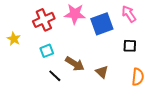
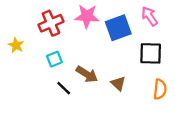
black square: (130, 46) -> (151, 53), size x1.5

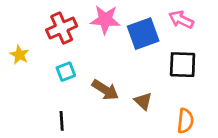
pink arrow: (150, 16) -> (181, 20), turned -30
black line: (64, 88) -> (62, 121), moved, turned 42
orange semicircle: (160, 89) -> (185, 121), moved

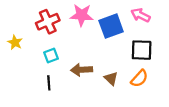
brown arrow: (105, 90) -> (82, 70), turned 145
black line: (62, 121) -> (49, 83), moved
orange semicircle: (185, 121) -> (139, 78), moved, turned 36

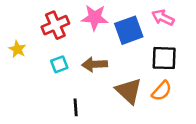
brown arrow: (82, 70) -> (95, 64), moved
brown triangle: (111, 78) -> (129, 91), size x1.6
black line: (49, 83) -> (76, 107), moved

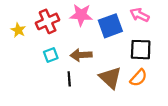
yellow star: (17, 49) -> (18, 30), moved
black line: (76, 107) -> (69, 79), moved

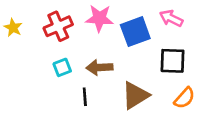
yellow star: (18, 30) -> (13, 28), moved
brown triangle: (110, 78) -> (135, 95), turned 45
orange semicircle: (138, 78) -> (184, 98), moved

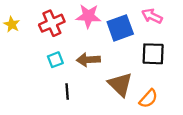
brown triangle: (135, 95) -> (120, 84), turned -44
black line: (85, 97) -> (67, 91), moved
orange semicircle: (184, 98) -> (148, 99), moved

